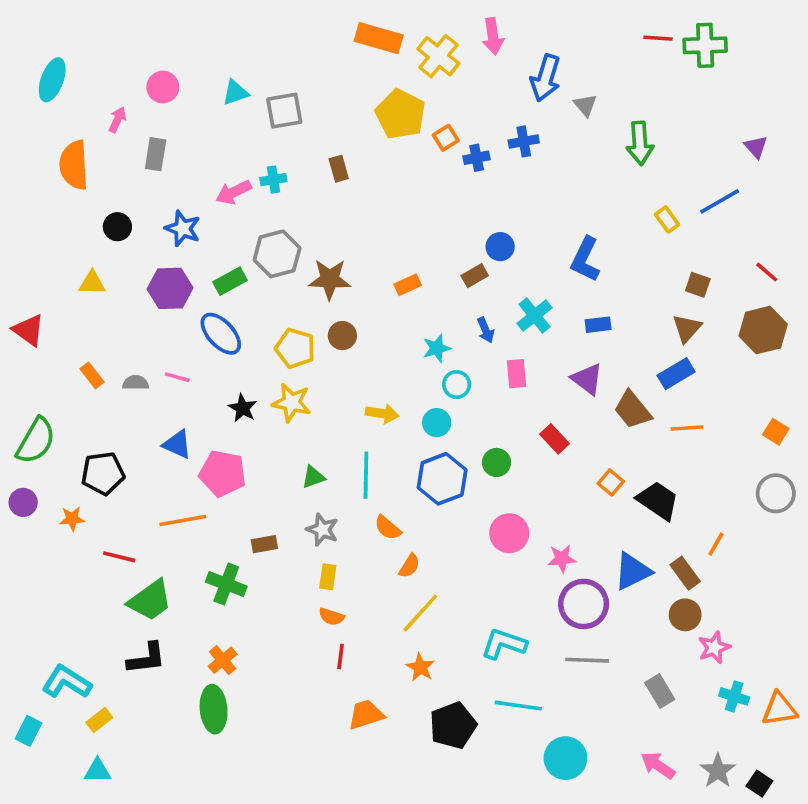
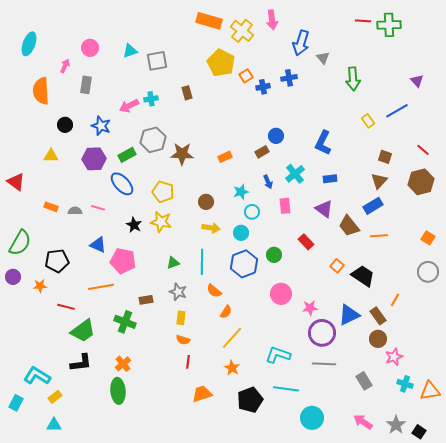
brown circle: (342, 336) -> (206, 202), moved
orange rectangle: (92, 375) -> (51, 207), turned -32

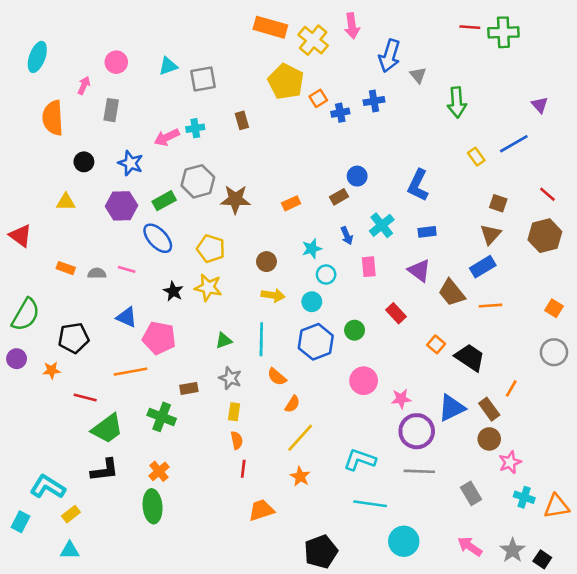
orange semicircle: (183, 340) -> (237, 440), turned -120
black pentagon: (250, 400) -> (321, 552), moved

